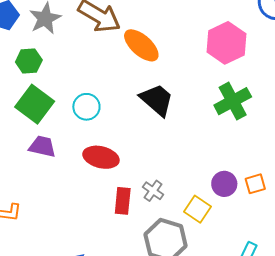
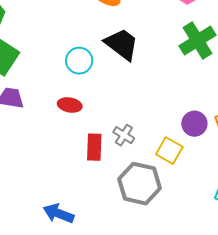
cyan circle: (86, 107) -> (79, 61), moved
red ellipse: (101, 157) -> (70, 105), size x0.7

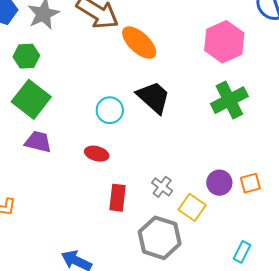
gray cross: (124, 135) -> (162, 187), moved

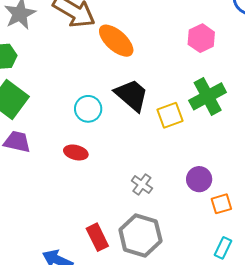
pink hexagon: (224, 42) -> (201, 38), size x0.7
orange square: (250, 183) -> (221, 204), moved
red rectangle: (118, 198) -> (97, 237), moved, turned -32
yellow square: (192, 207) -> (170, 115), moved, turned 36

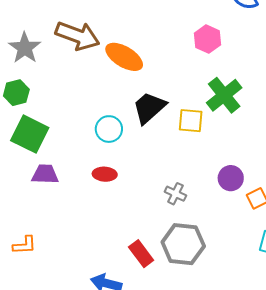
black trapezoid: (132, 95) -> (149, 108), turned -72
yellow square: (170, 115) -> (191, 121), turned 36

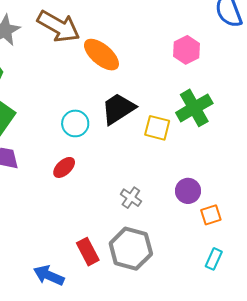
red ellipse: (105, 174) -> (64, 167), turned -55

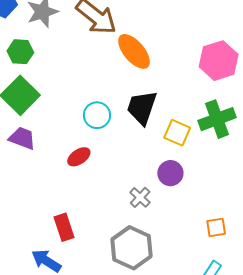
pink hexagon: (186, 50) -> (219, 61), size x1.4
black trapezoid: (118, 109) -> (142, 108), turned -48
purple circle: (188, 191) -> (170, 173), moved
red rectangle: (88, 252) -> (64, 227), moved

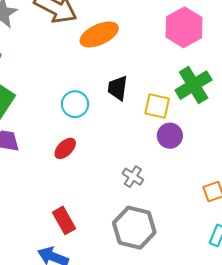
orange ellipse: (134, 51) -> (99, 34), turned -63
black trapezoid: (142, 108) -> (118, 88), size x0.7
purple circle: (170, 173) -> (170, 136), moved

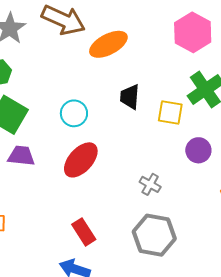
cyan circle: (75, 104) -> (74, 113), moved
purple circle: (170, 136) -> (198, 150), moved
red ellipse: (65, 148) -> (81, 160), size x1.6

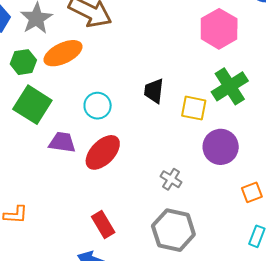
orange ellipse: (108, 44) -> (63, 53), moved
purple circle: (198, 150) -> (221, 147), size x1.4
purple trapezoid: (21, 156) -> (62, 142), moved

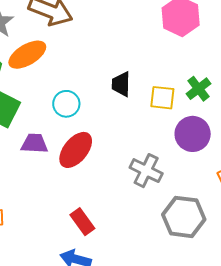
green cross: (230, 86) -> (198, 89), moved, size x0.7
gray cross: (171, 179) -> (146, 171), size x1.5
gray hexagon: (173, 230) -> (184, 217), moved

